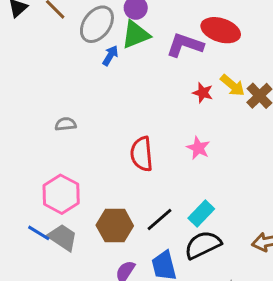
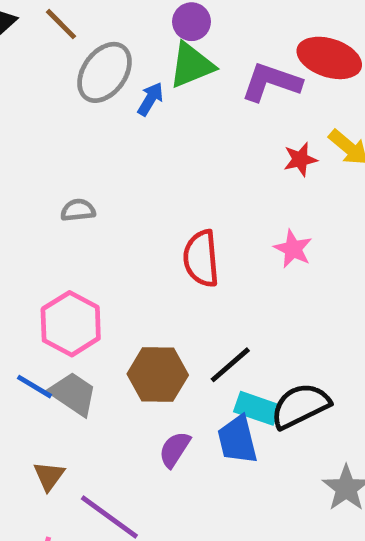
gray ellipse: (97, 24) -> (105, 72), moved
red star: (203, 93) -> (300, 159), turned -30
cyan rectangle: (201, 214) -> (257, 408), moved, turned 65

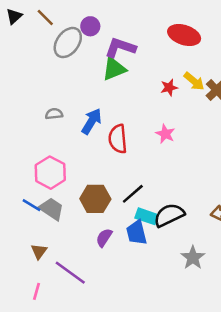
purple circle: (192, 22) -> (90, 26), moved
green triangle: (192, 65) -> (114, 69), moved
purple L-shape: (271, 82) -> (120, 48), moved
blue arrow: (150, 99) -> (92, 121), moved, size x1.5

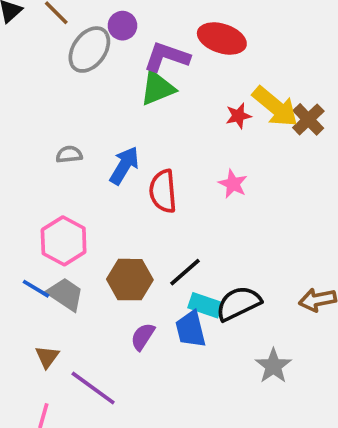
red ellipse: (184, 35) -> (222, 39), moved
yellow arrow: (194, 81) -> (275, 107), size x1.5

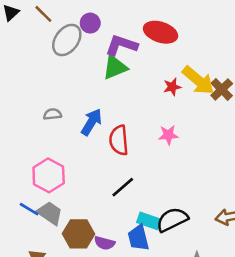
pink star: (233, 184) -> (168, 135), turned -30
black line: (185, 272) -> (123, 187), moved
brown hexagon: (130, 280) -> (79, 234), moved
purple semicircle: (143, 337) -> (105, 243), turned -108

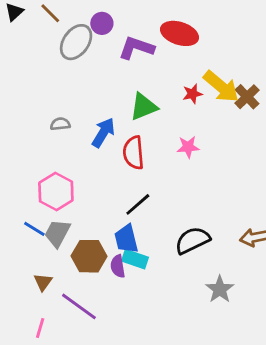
green triangle: (115, 67) -> (144, 107), moved
gray trapezoid: (50, 213) -> (57, 233), turned -96
cyan rectangle: (149, 221) -> (135, 259), moved
blue trapezoid: (138, 238) -> (126, 239), moved
purple semicircle: (105, 243) -> (118, 266), turned 66

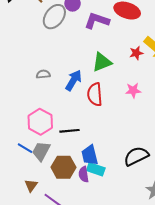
black line: (138, 204) -> (70, 131), moved, turned 36

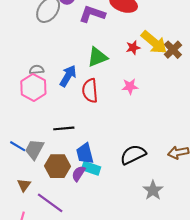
pink hexagon: (40, 122) -> (33, 87), moved
purple semicircle: (84, 174) -> (79, 173), turned 42

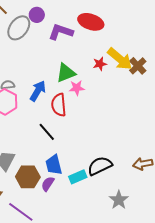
pink star: (130, 86) -> (77, 88), moved
black line: (64, 128) -> (47, 132), moved, turned 54
cyan rectangle: (91, 168) -> (78, 177), moved, turned -42

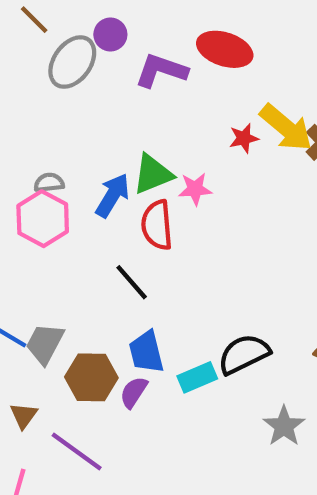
green triangle: (66, 73) -> (153, 174), moved

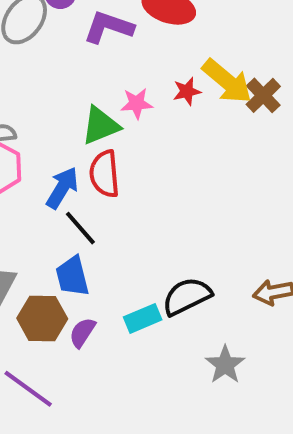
pink star: (195, 189) -> (137, 103), moved
blue arrow: (113, 195) -> (62, 188), moved
blue trapezoid: (146, 352) -> (72, 276), moved

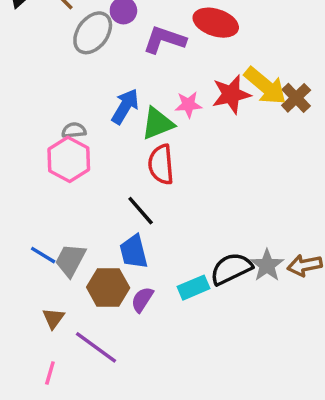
red star: (187, 91) -> (231, 94), size x1.6
blue arrow: (62, 188) -> (125, 106), moved
gray star: (225, 365) -> (267, 265), moved

